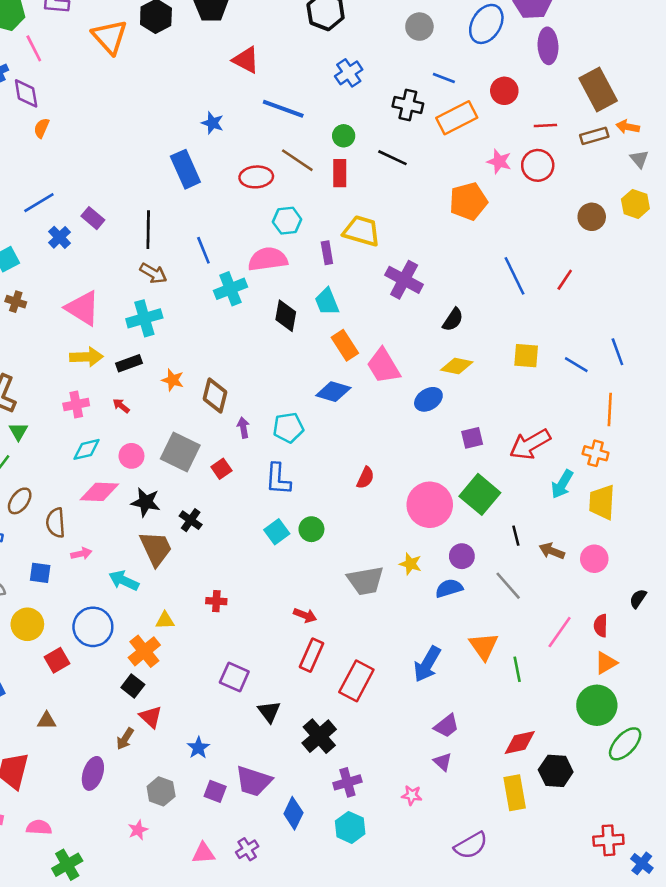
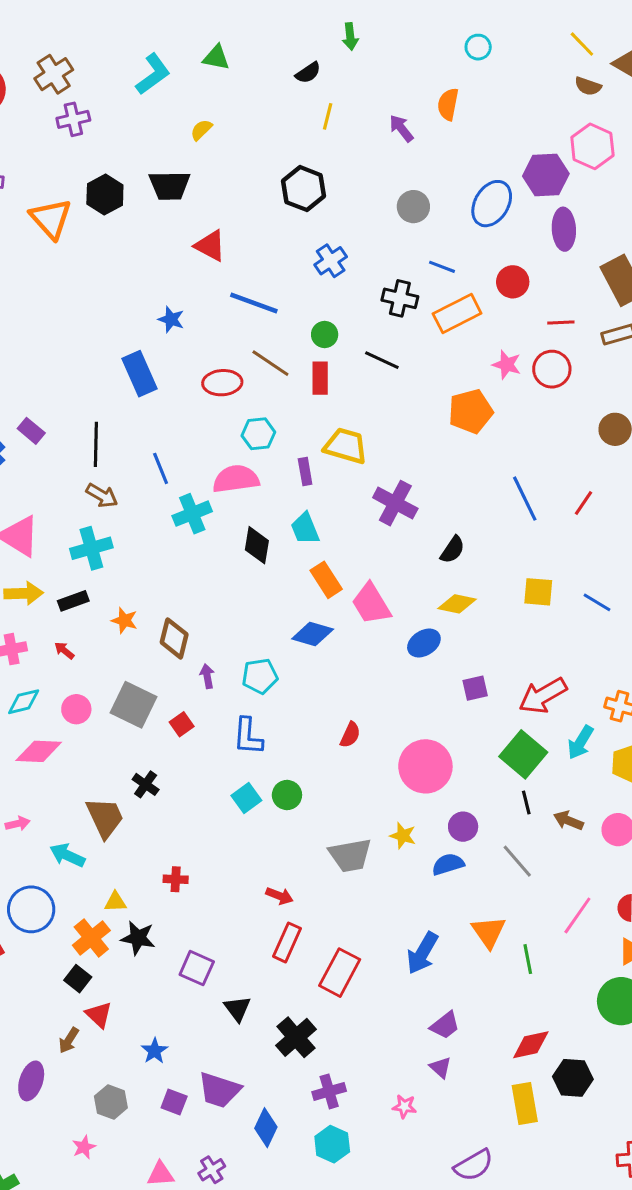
green square: (480, 494) -> (523, 754), moved
black star: (146, 502) -> (138, 938), moved

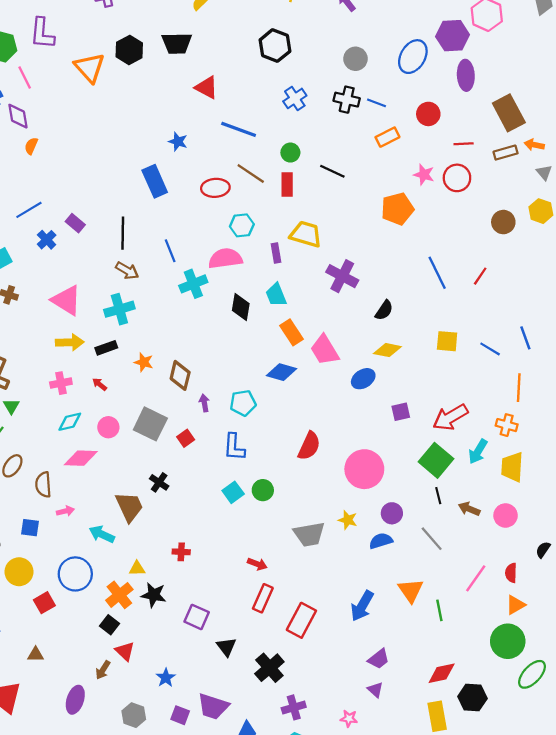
black cross: (400, 298) -> (347, 100), moved
orange rectangle: (457, 313) -> (387, 137), size x0.7
red semicircle: (350, 735) -> (309, 446), size x1.5

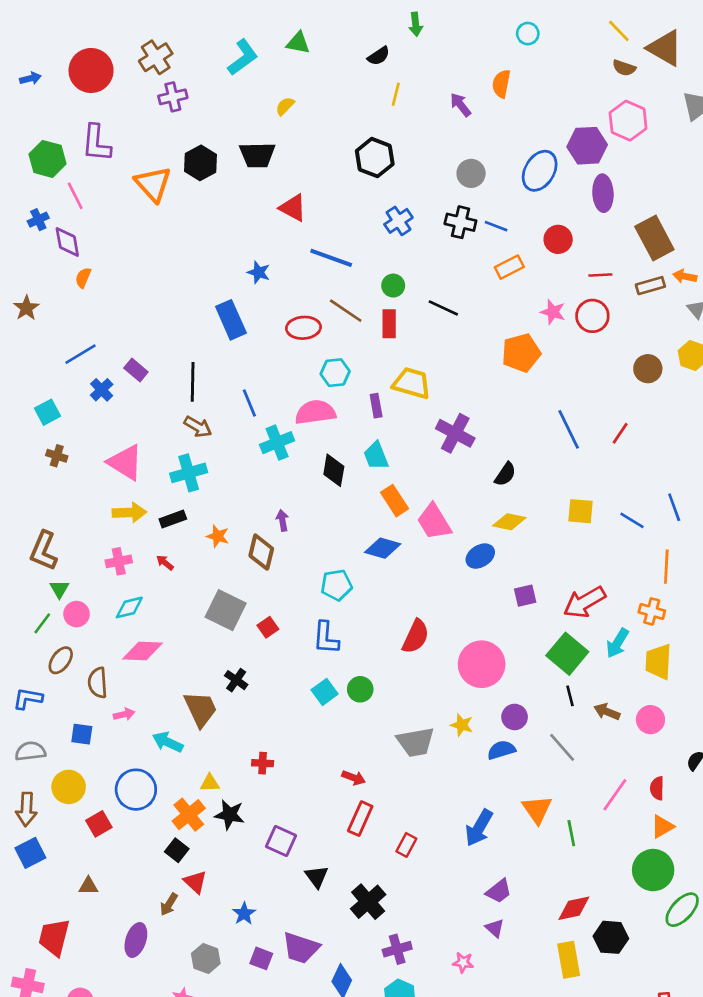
purple arrow: (204, 403) -> (282, 520), moved
pink circle: (108, 427) -> (77, 614), moved
red rectangle: (301, 620) -> (406, 845), size x0.6

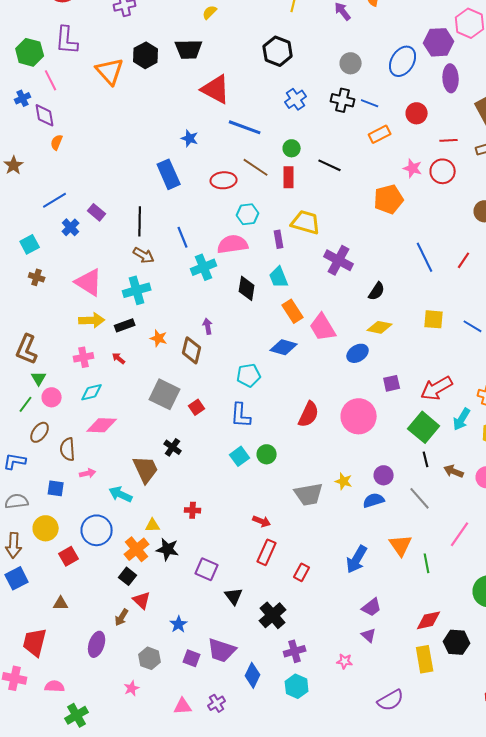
red triangle: (293, 208) -> (216, 89), size x1.4
pink circle: (482, 664) -> (359, 416), moved

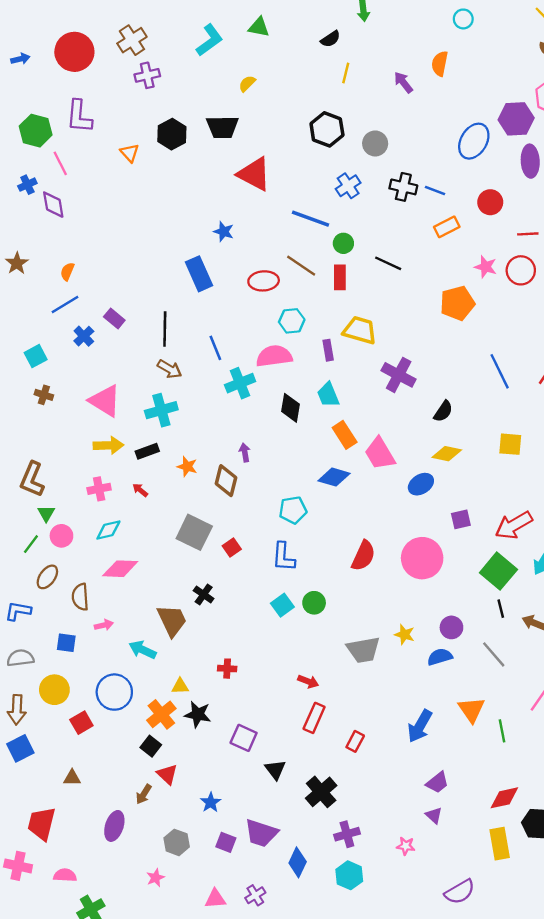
gray circle: (351, 63) -> (375, 143), moved
orange triangle: (110, 71) -> (130, 153), size x0.6
blue line: (245, 127) -> (311, 219), moved
orange semicircle: (57, 142) -> (67, 272), moved

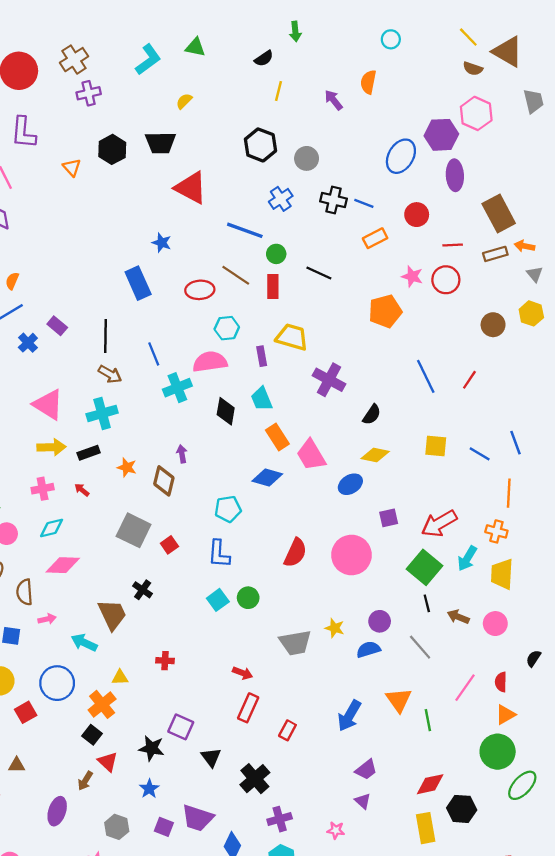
black star: (198, 714) -> (152, 748), moved

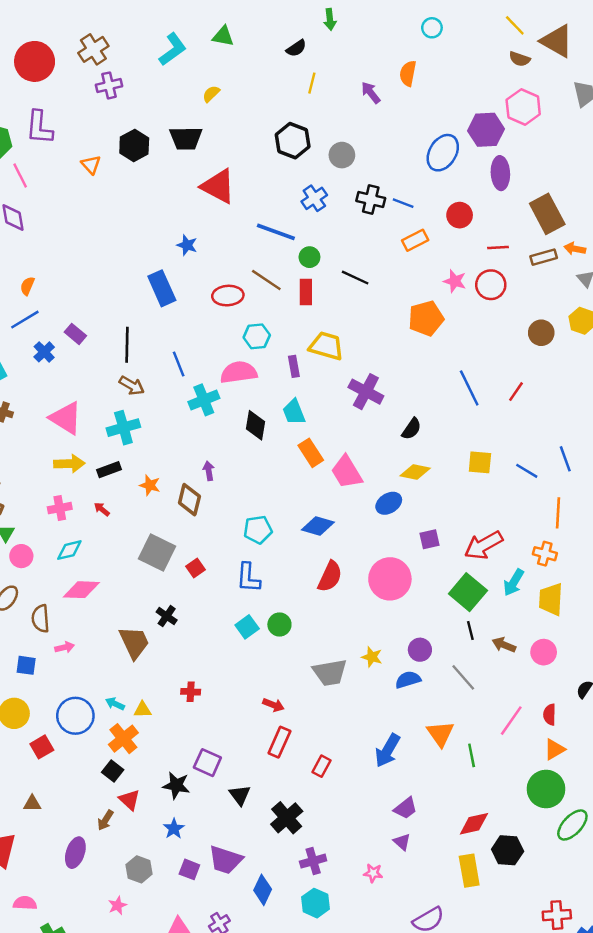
blue diamond: (267, 477) -> (318, 526), moved
cyan arrow: (84, 643) -> (115, 704), moved, size x0.7

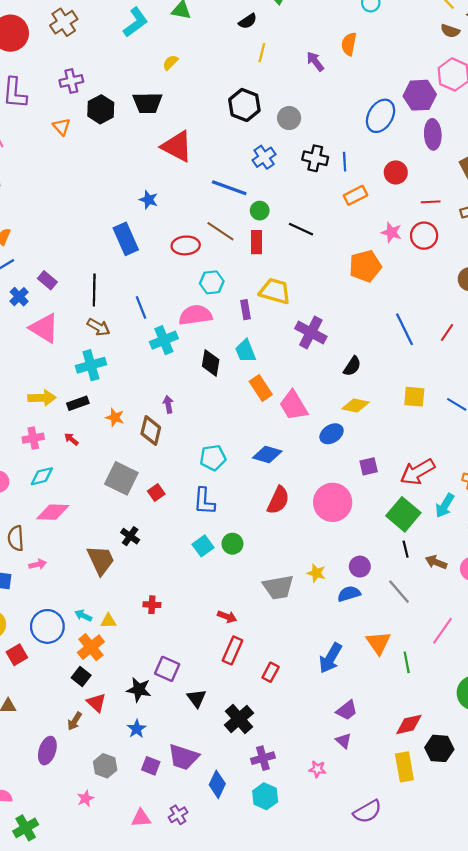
purple cross: (109, 85) -> (71, 81), moved
blue line: (403, 203) -> (345, 162), turned 66
pink triangle: (66, 418) -> (44, 328), moved

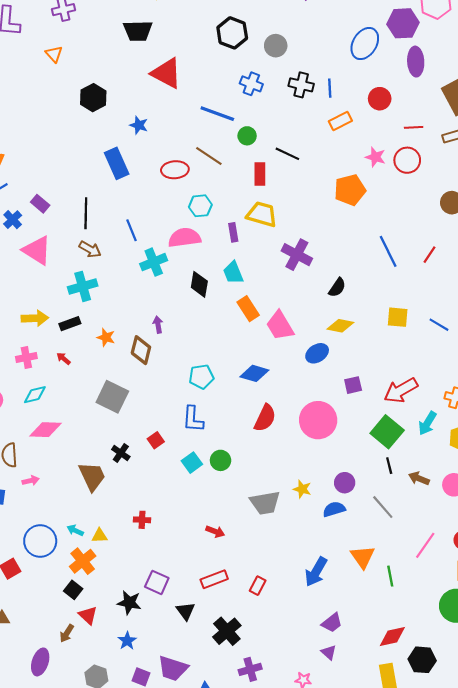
black hexagon: (101, 109) -> (93, 98), moved
blue cross: (264, 157) -> (251, 84), turned -35
red rectangle: (256, 242) -> (260, 174), moved
red square: (156, 493) -> (156, 440), moved
red rectangle: (232, 650) -> (214, 579), moved, turned 45

